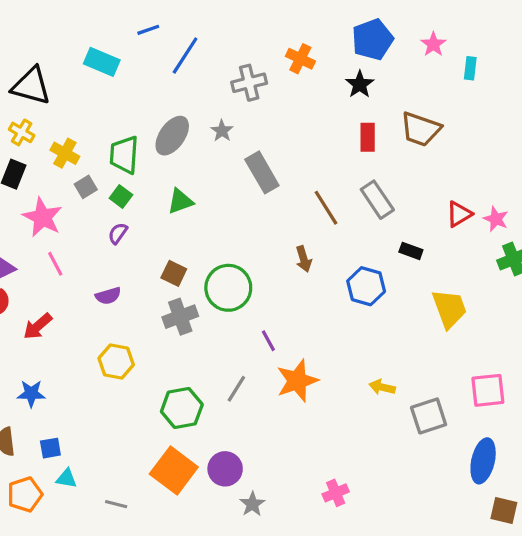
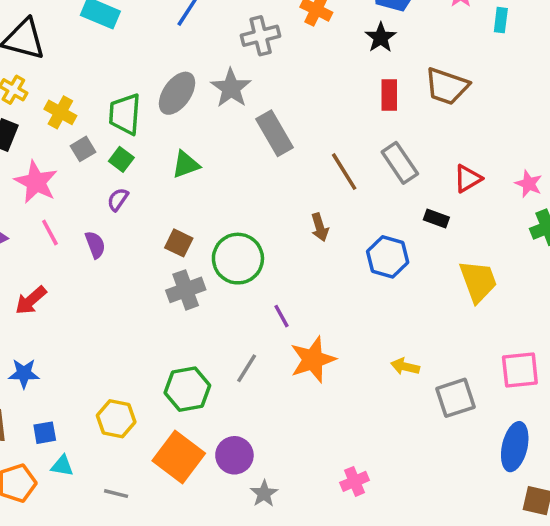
gray star: (222, 131) -> (231, 88), size x1.6
red triangle: (459, 214) -> (468, 179), moved
purple semicircle: (108, 296) -> (95, 245), moved, turned -95
yellow hexagon: (116, 362) -> (116, 419), moved

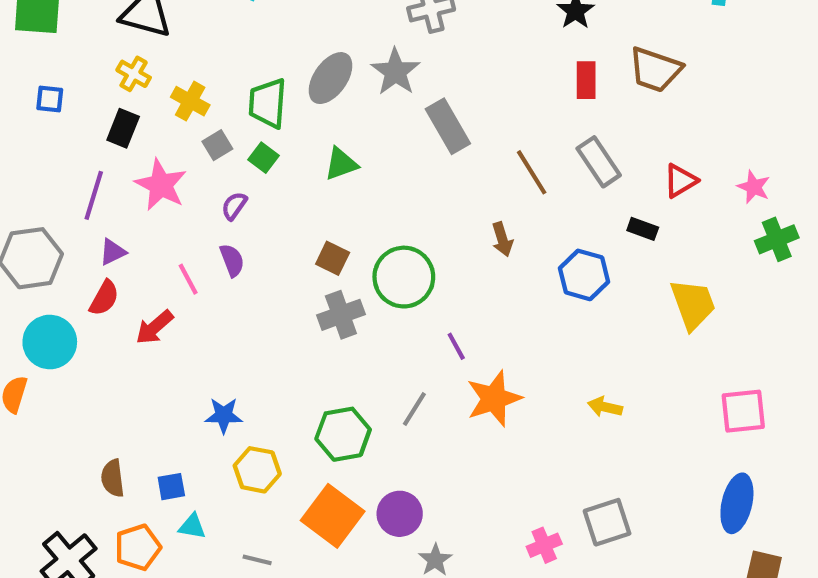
purple semicircle: (118, 199) -> (234, 206), moved
pink line: (50, 232) -> (188, 279), moved
blue star: (24, 373) -> (224, 415), moved
gray square: (456, 398) -> (607, 522), moved

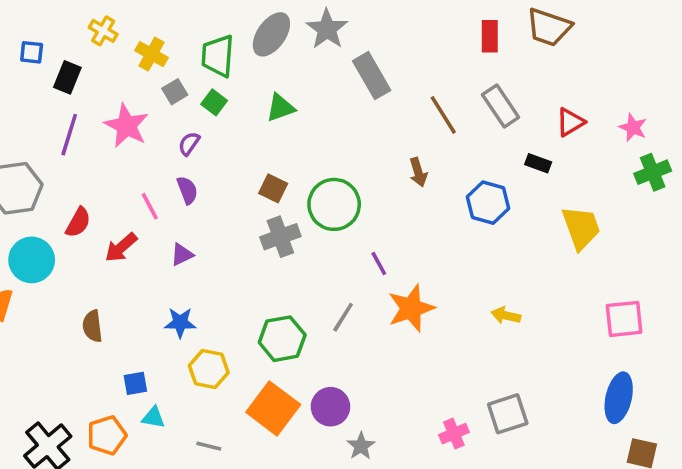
black rectangle: (123, 128) -> (67, 77), moved
purple triangle: (113, 252) -> (182, 255), moved
brown semicircle: (113, 478) -> (92, 326), moved

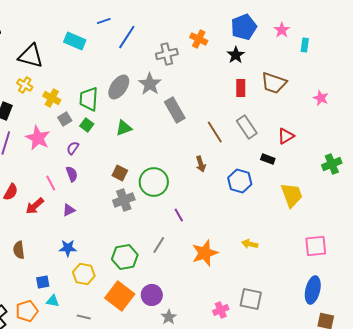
pink star: (633, 127) -> (321, 98), moved
orange star: (411, 308) -> (205, 253), moved
gray square: (508, 414) -> (251, 299), turned 30

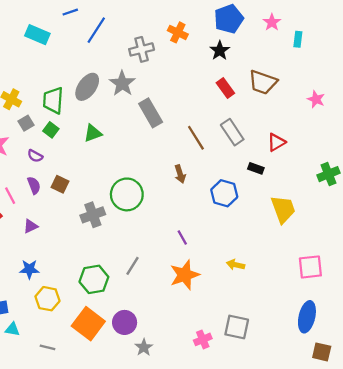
red rectangle: (241, 88) -> (225, 88), turned -36
purple semicircle: (73, 148) -> (35, 156), turned -96
brown square: (120, 173) -> (60, 184), moved
purple line: (179, 215) -> (182, 237), moved

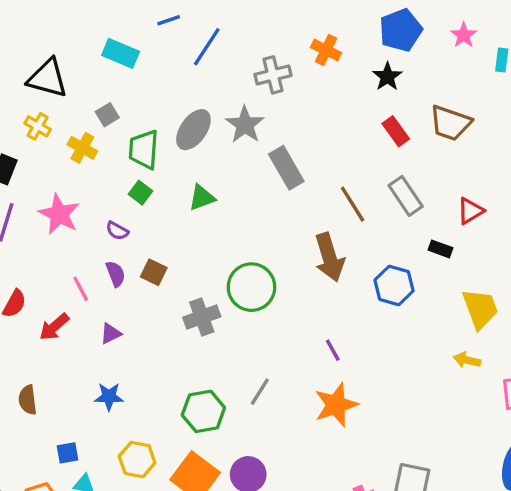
gray square: (26, 123) -> (107, 115), moved
brown arrow: (180, 174) -> (329, 257), size x1.8
yellow arrow: (236, 265) -> (467, 360), moved
yellow hexagon: (48, 299) -> (137, 460), moved

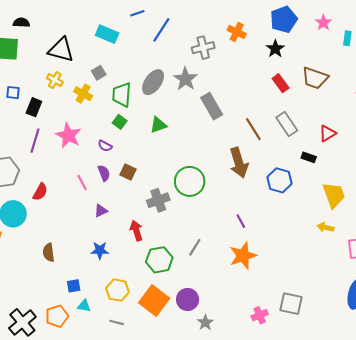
red arrow: (54, 327) -> (136, 231), moved, turned 114

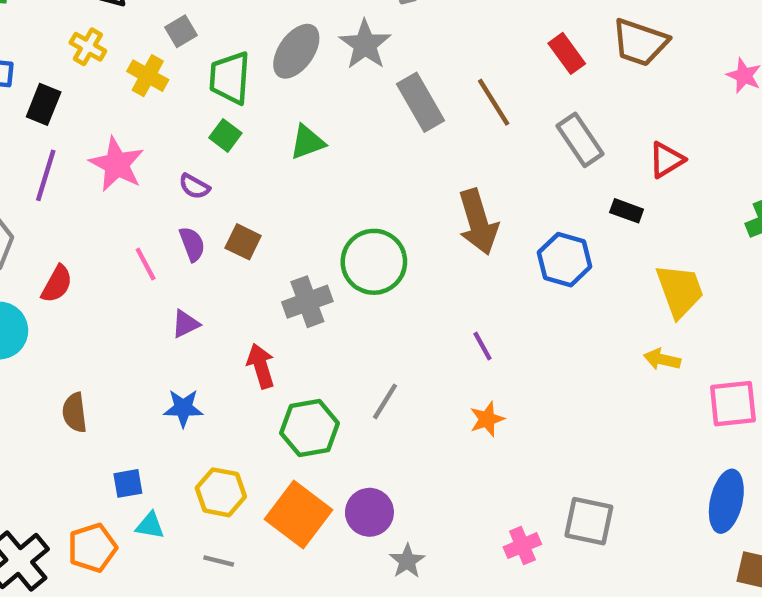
brown line: (253, 129) -> (494, 102), moved
orange star: (243, 256) -> (487, 419), size x0.6

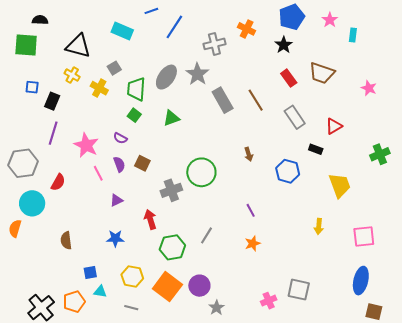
pink star: (117, 164) -> (86, 145), moved
brown arrow: (478, 222) -> (249, 154), size x0.5
yellow arrow: (662, 359) -> (319, 226), moved, turned -98

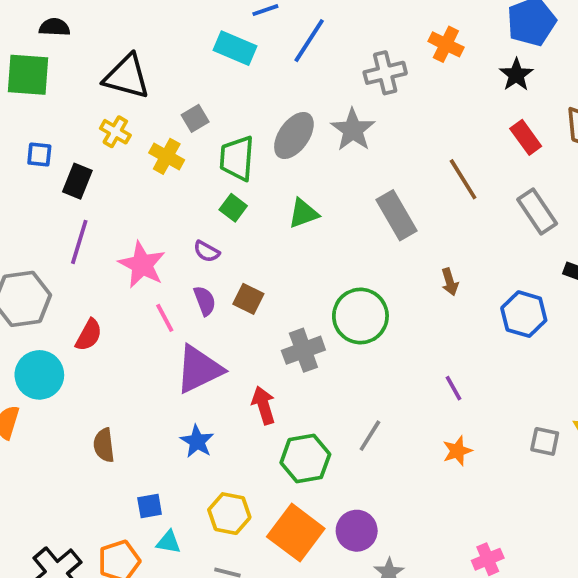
cyan rectangle: (122, 31) -> (235, 48), moved
gray rectangle: (223, 100) -> (397, 215), moved
purple triangle: (116, 200) -> (199, 369), size x2.0
blue star: (115, 238) -> (197, 441), turned 30
gray square: (299, 290) -> (545, 441), moved, size x0.7

